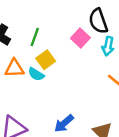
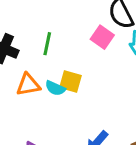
yellow square: (46, 60) -> (70, 82), moved, turned -30

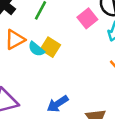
orange triangle: (28, 85) -> (15, 40), turned -35

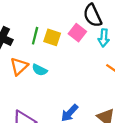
yellow square: (50, 47) -> (52, 37), moved

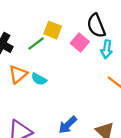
green line: (35, 36) -> (36, 44), turned 36
yellow square: (52, 37) -> (53, 30), moved

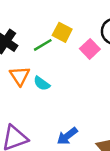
orange triangle: (18, 74) -> (20, 76), turned -30

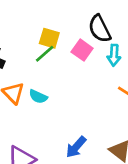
green line: (43, 45) -> (45, 54), moved

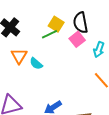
black semicircle: (100, 29) -> (81, 23), moved

